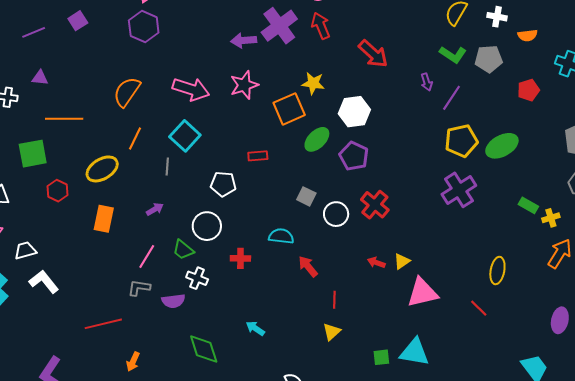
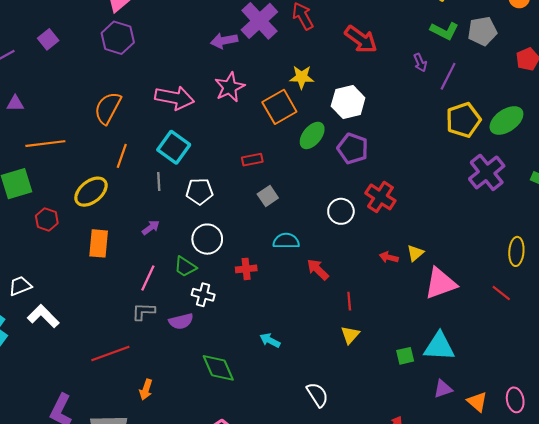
white pentagon: (223, 184) -> (199, 191), moved
purple cross: (459, 190) -> (487, 172), moved
gray square: (306, 196) -> (268, 196), moved, turned 36

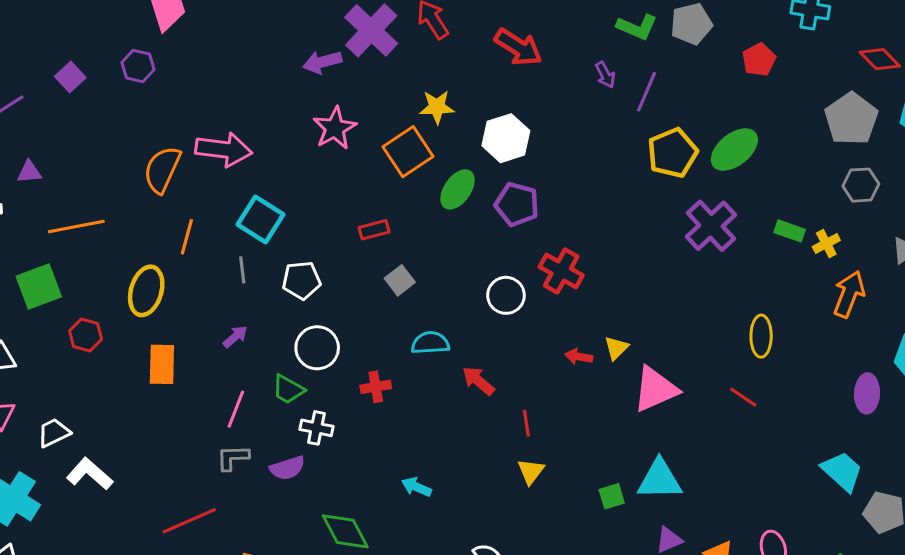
purple hexagon: (118, 38) -> (138, 66), moved, size x0.7
pink arrow: (174, 98) -> (224, 150), moved
yellow ellipse: (91, 192) -> (146, 291), turned -32

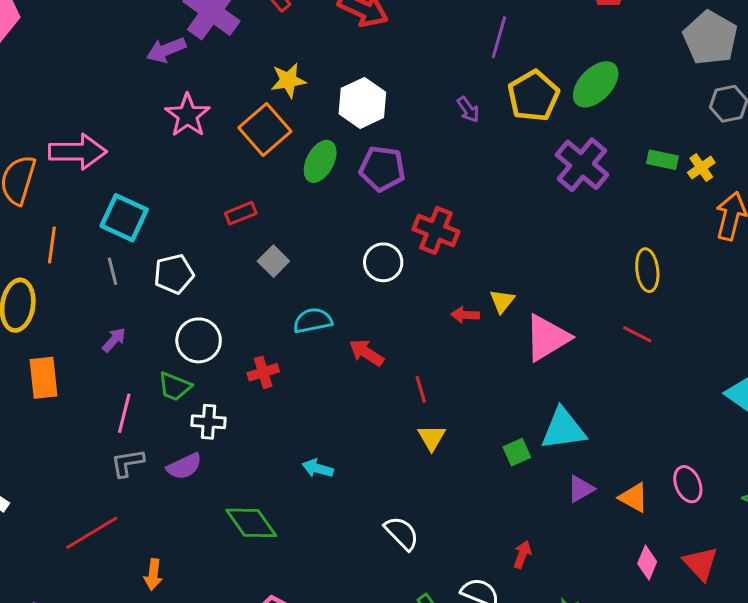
purple arrow: (605, 75) -> (468, 109), moved

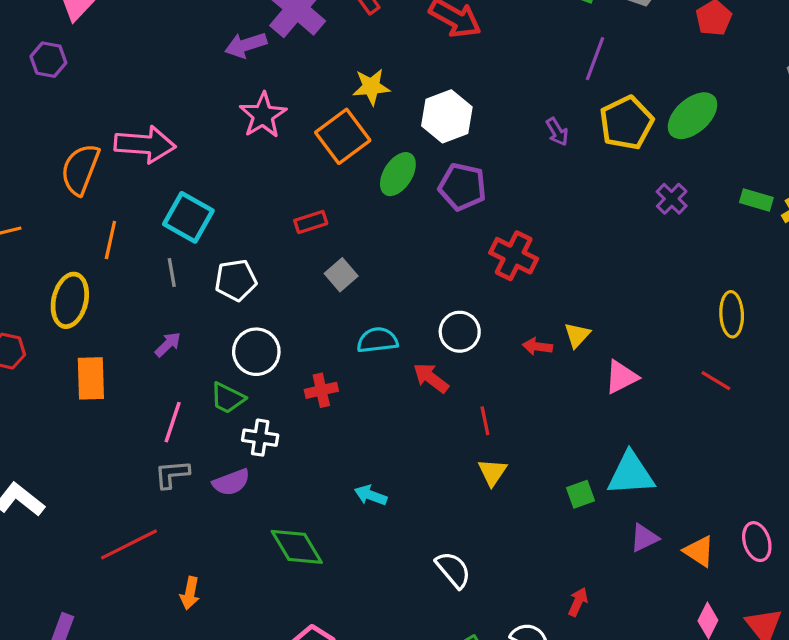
purple cross: (582, 165) -> (672, 199), size x0.6
white circle: (383, 262) -> (460, 332), moved
pink triangle: (547, 338) -> (621, 377), size x0.7

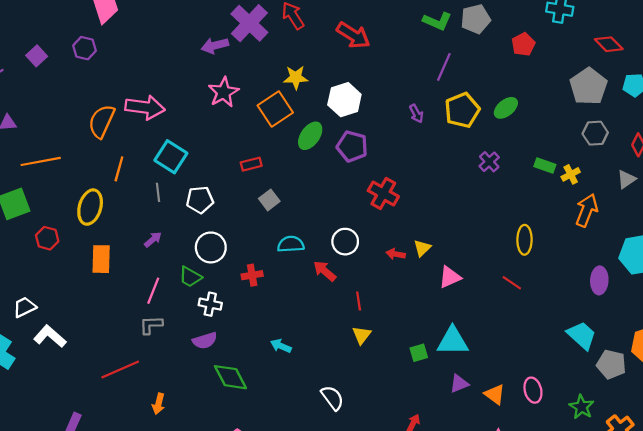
green ellipse: (692, 116) -> (506, 108), size x0.7
purple semicircle: (231, 482) -> (205, 341), moved

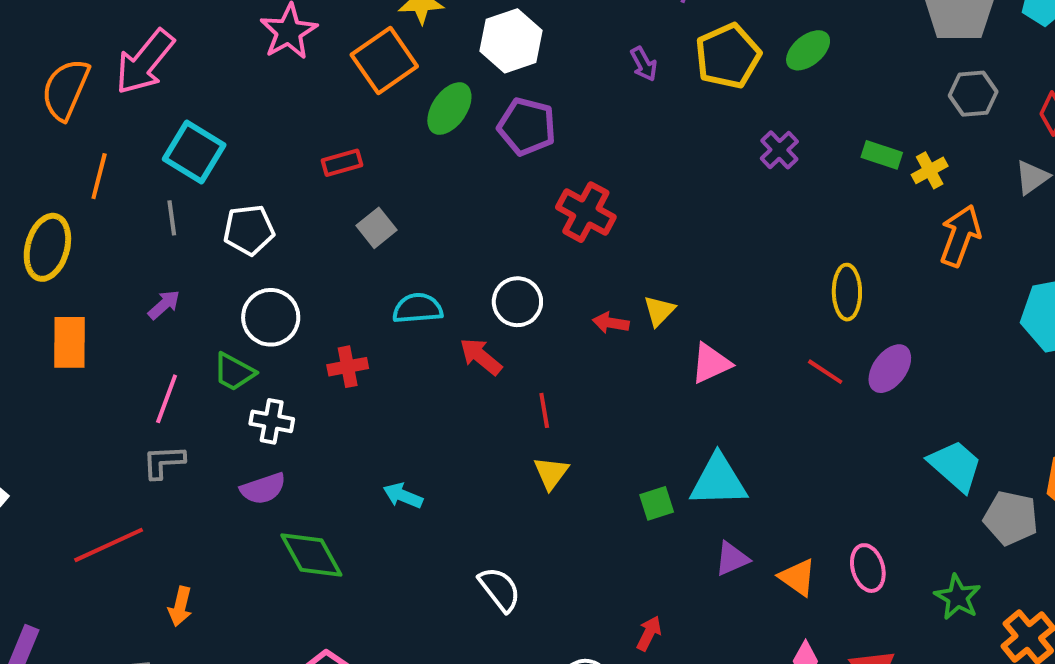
pink arrow: (145, 107) -> (145, 62), turned 123
purple ellipse: (599, 280) -> (890, 369), moved, turned 35

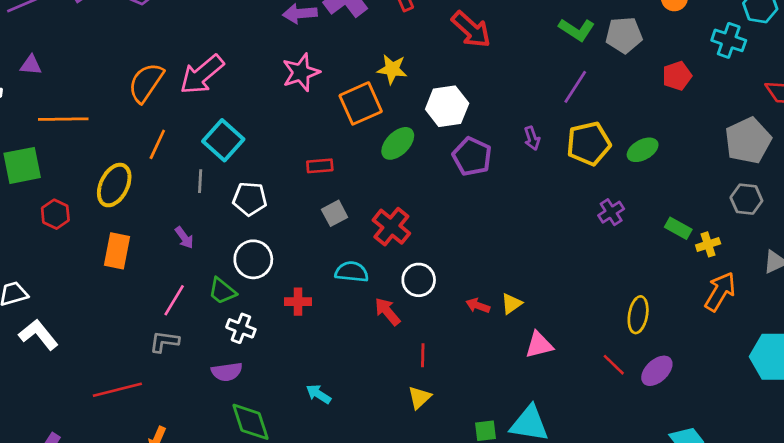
purple pentagon: (527, 126) -> (472, 157), moved
red cross: (586, 212) -> (391, 227), moved
purple arrow: (164, 305) -> (184, 238), turned 85

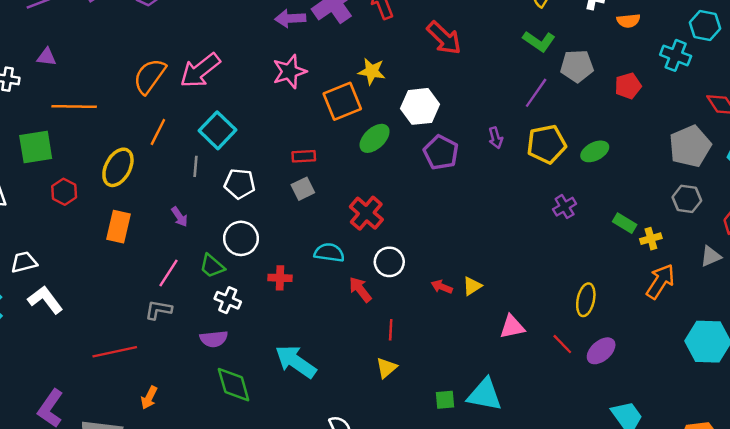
gray pentagon: (624, 35) -> (577, 66), moved
gray square: (335, 213) -> (303, 189), moved
pink triangle: (539, 345) -> (512, 327), moved
cyan arrow: (318, 394) -> (296, 362), size x1.8

